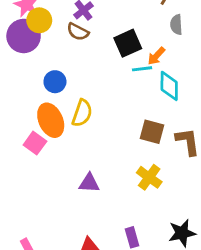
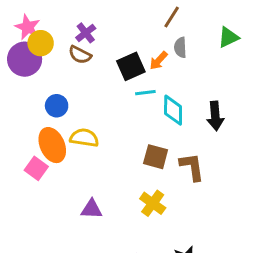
orange arrow: (156, 56) -> (159, 61), moved
yellow semicircle: (82, 113) -> (84, 138), turned -100

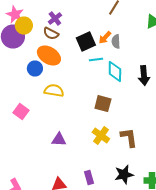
gray semicircle: (180, 47) -> (116, 42), moved
orange ellipse: (52, 145) -> (49, 56), moved, turned -35
brown L-shape: (192, 167) -> (129, 138), moved

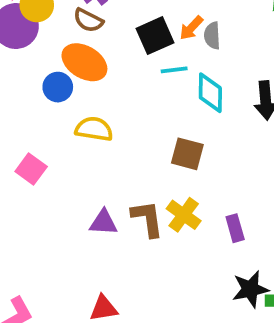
brown L-shape: (129, 138) -> (147, 219), moved
black star: (124, 174) -> (250, 289), moved
purple rectangle: (89, 178) -> (235, 228), moved

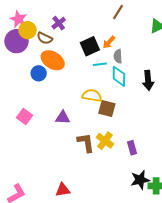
brown semicircle: (88, 20) -> (45, 38), moved
gray semicircle: (212, 36) -> (118, 56), moved
yellow semicircle: (94, 129) -> (92, 95), moved
purple triangle: (104, 222) -> (63, 118), moved

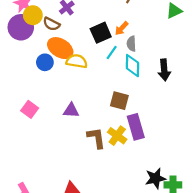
cyan line: (100, 64) -> (112, 52), turned -48
yellow semicircle: (92, 95) -> (77, 61), moved
purple rectangle: (132, 148) -> (136, 127), moved, size x1.6

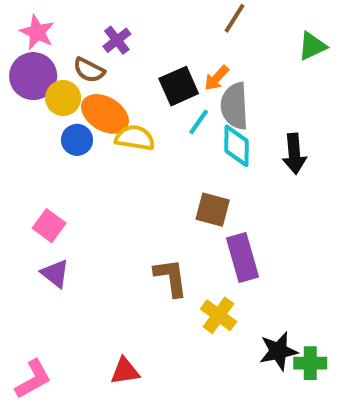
yellow circle: (33, 15) -> (63, 98), moved
gray semicircle: (131, 44) -> (235, 106), size x1.6
purple triangle: (71, 110) -> (55, 273), moved, turned 35
yellow cross: (117, 136) -> (219, 315), moved

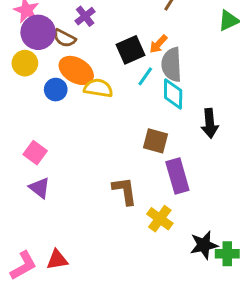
purple circle: (33, 76) -> (38, 32), moved
yellow circle: (63, 98) -> (25, 63), moved
black arrow: (294, 154) -> (210, 123), moved
red triangle: (125, 371) -> (57, 260), moved

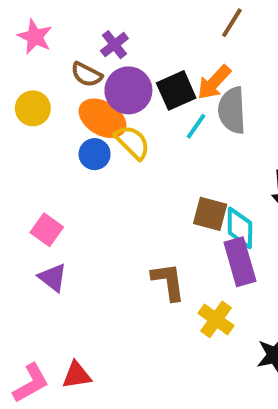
purple circle: (38, 32) -> (128, 90), moved
orange arrow: (158, 44) -> (214, 82), size x1.4
yellow semicircle: (98, 88) -> (132, 142), turned 36
blue circle: (56, 90) -> (95, 154), moved
cyan diamond: (173, 94) -> (240, 228), moved

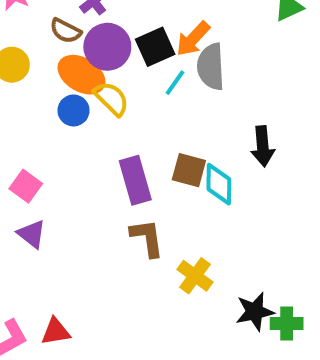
purple rectangle: (240, 262) -> (135, 180), moved

